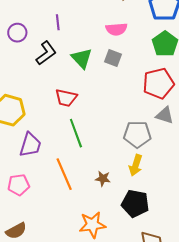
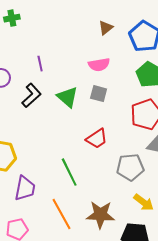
red trapezoid: (66, 98) -> (97, 139), moved, turned -40
yellow arrow: (136, 165) -> (144, 202), moved, turned -65
brown star: (103, 179) -> (100, 215), size x1.8

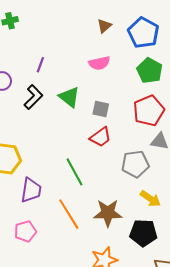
purple line: (40, 64) -> (40, 65), turned 35
gray square: (99, 94) -> (101, 109), moved

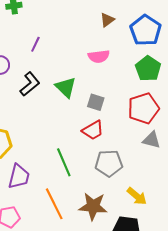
purple line: (40, 65) -> (35, 44), moved
gray pentagon: (135, 164) -> (109, 163), moved

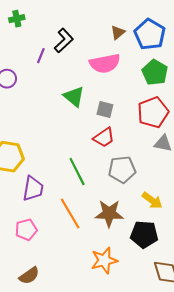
brown triangle: (107, 20) -> (118, 32), moved
pink semicircle: (99, 56) -> (105, 63), size x1.4
black L-shape: (30, 84) -> (64, 41), moved

